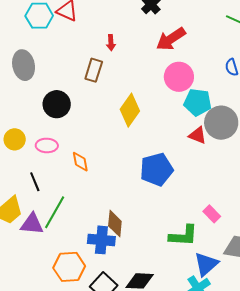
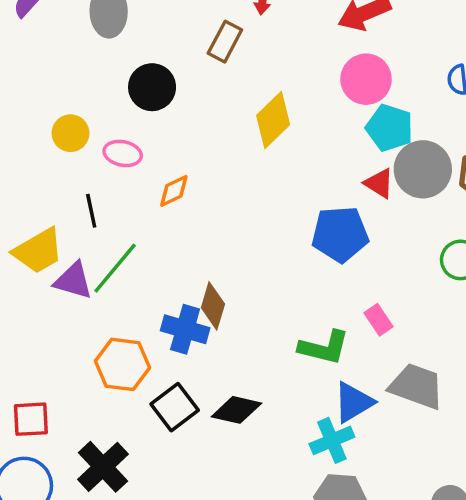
orange diamond: (80, 162) -> (174, 191), turned 65
blue pentagon: (156, 169) -> (340, 234), moved

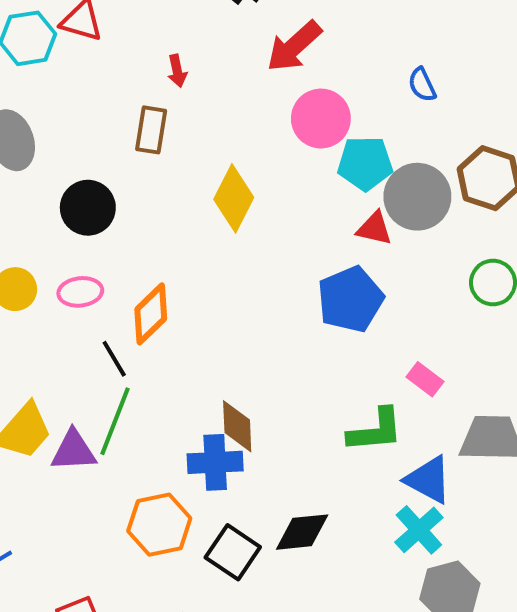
orange diamond: (174, 191) -> (151, 314), size x1.4
black line: (91, 211) -> (114, 359), moved
blue triangle: (353, 402) -> (428, 480), turned -42

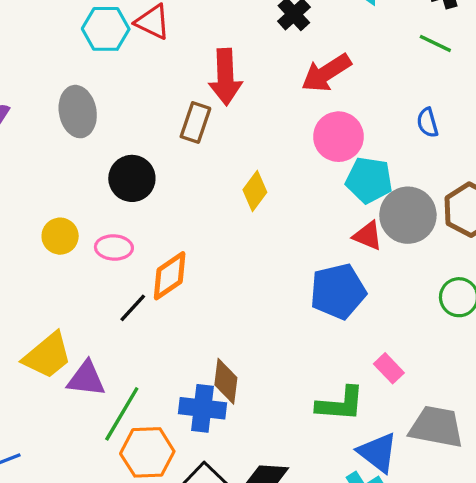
red arrow: (177, 71) -> (225, 77), size x2.0
yellow diamond: (234, 198) -> (255, 191), size x0.7
black line: (114, 359) -> (133, 308), turned 64
green line: (115, 421) -> (122, 414), moved

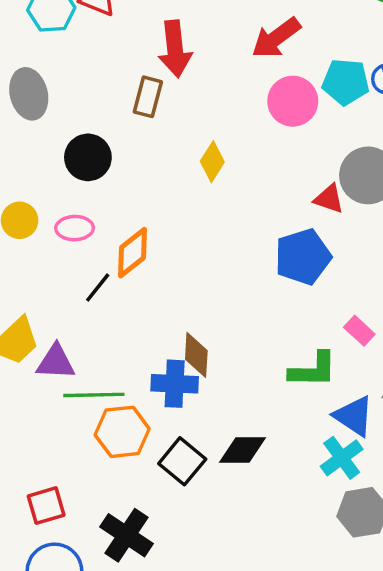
cyan pentagon: (369, 180) -> (346, 82), moved
green line: (122, 414) -> (94, 395), turned 62

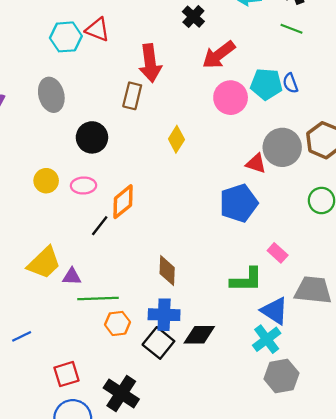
purple triangle: (56, 362) -> (72, 277), size x0.7
blue cross: (175, 384) -> (164, 315), moved
orange hexagon: (122, 432) -> (117, 323), size x0.7

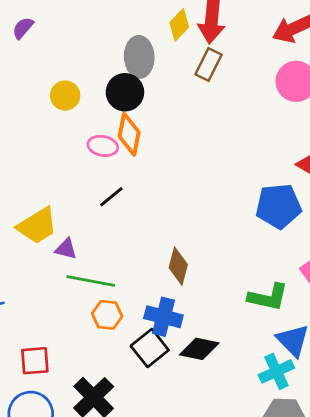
gray ellipse: (51, 95) -> (139, 57), moved
brown rectangle: (132, 96) -> (209, 64), moved
yellow diamond: (176, 139) -> (179, 25), moved
yellow circle: (46, 181) -> (65, 96), moved
orange diamond: (123, 202) -> (129, 134), moved, turned -52

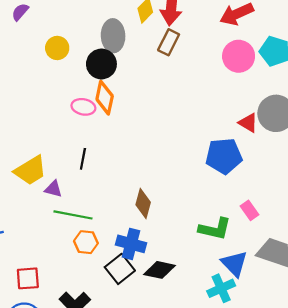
yellow circle: (65, 96) -> (57, 48), moved
black line: (111, 197) -> (83, 159), moved, turned -40

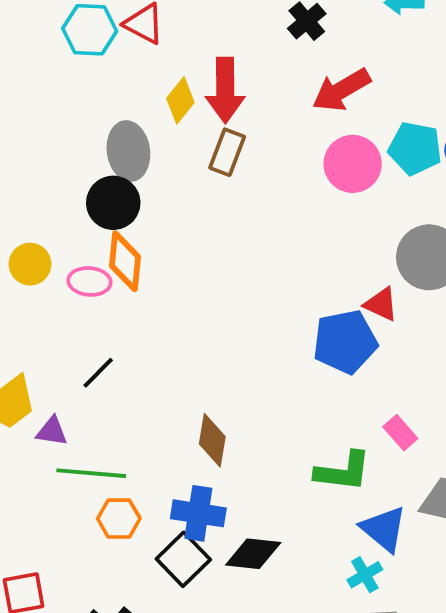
yellow circle: (57, 48) -> (30, 264), moved
red triangle: (248, 123) -> (381, 304), moved
black line: (83, 159) -> (98, 373), turned 40
cyan cross: (221, 288) -> (365, 575), size x0.7

